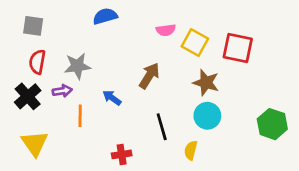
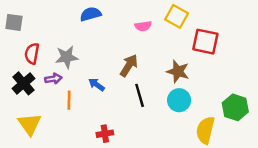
gray square: (33, 26) -> (14, 22), moved
yellow square: (195, 42) -> (177, 16), moved
black line: (162, 127) -> (140, 95), moved
yellow semicircle: (191, 150) -> (205, 130), moved, size x1.6

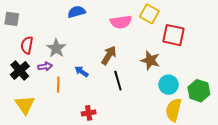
pink semicircle: (143, 26) -> (121, 22), size x1.5
gray star: (67, 57) -> (56, 48), turned -30
cyan circle: (179, 100) -> (169, 85), moved

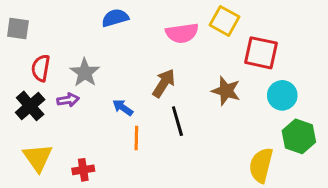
orange line: (58, 85) -> (136, 138), moved
cyan circle: (169, 85) -> (282, 95), moved
red cross: (89, 113) -> (83, 170), moved

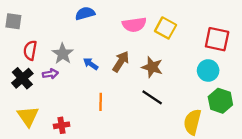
yellow square: (225, 21) -> (166, 28), moved
red square: (261, 53) -> (217, 39), moved
brown star: (226, 91) -> (152, 67), moved
blue arrow: (123, 108) -> (91, 64), moved
black line: (177, 121) -> (152, 97), moved, turned -40

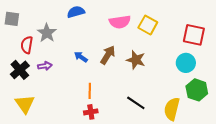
gray star: (63, 54) -> (47, 33), moved
black line: (152, 97) -> (136, 103), moved
red cross: (62, 125) -> (91, 112), moved

